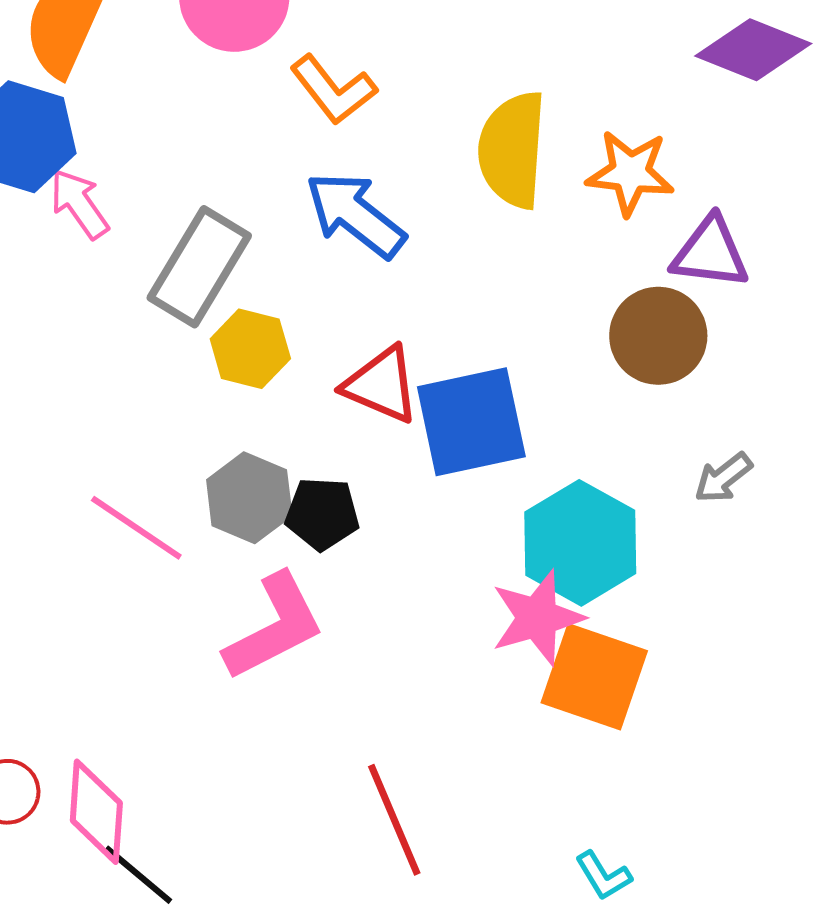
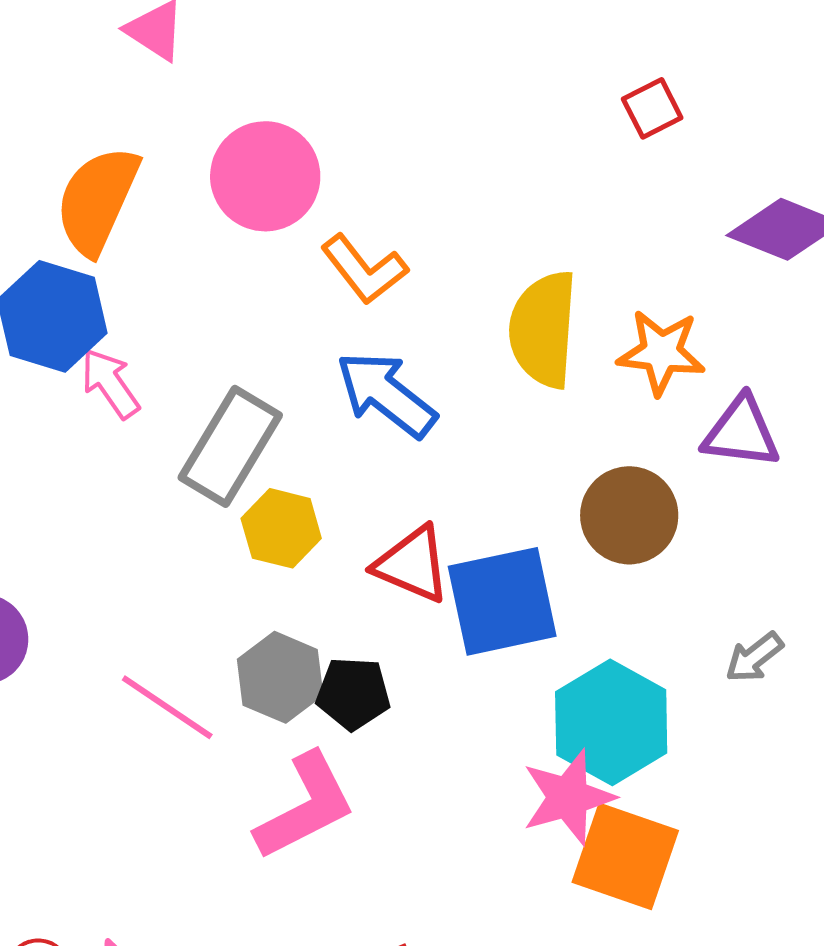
brown circle: (658, 336) -> (629, 515), moved

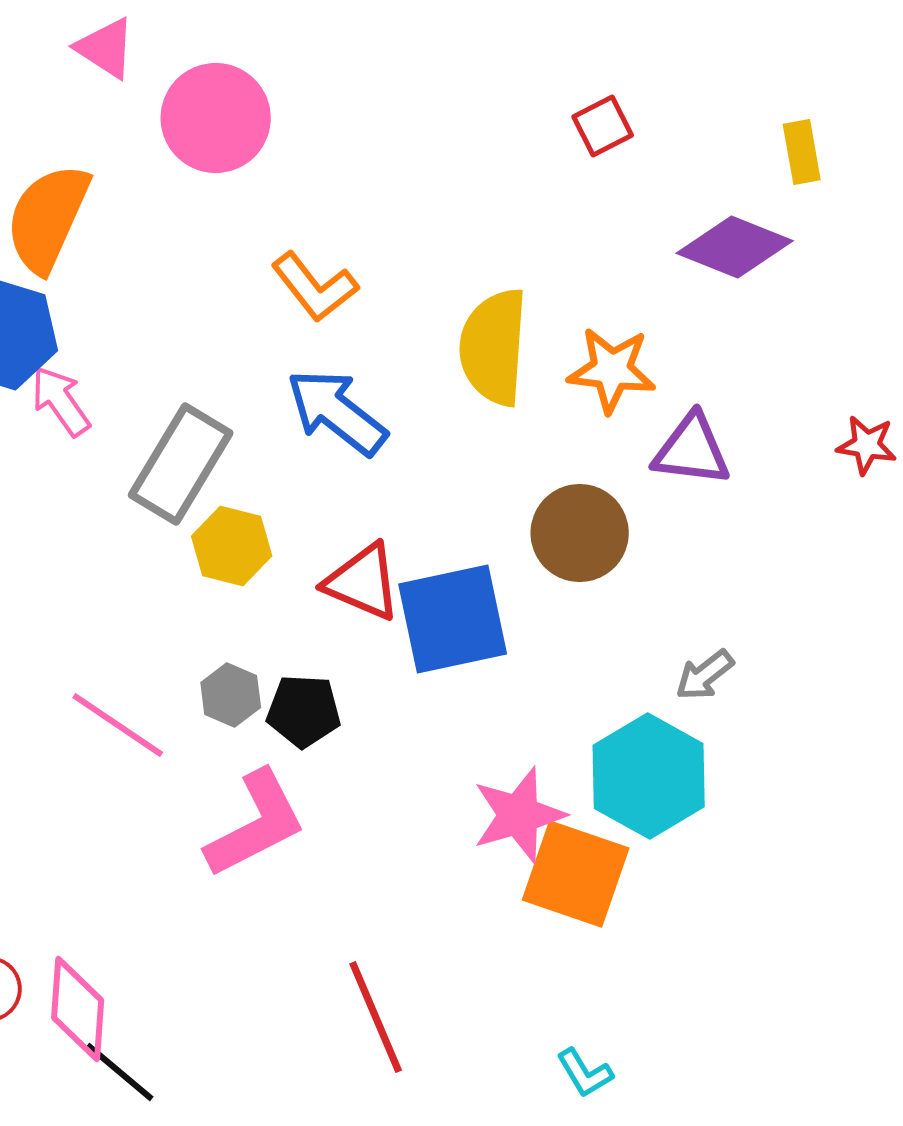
pink circle: (265, 176) -> (216, 118), moved
gray hexagon: (280, 677) -> (231, 695), size x0.7
cyan hexagon: (611, 722) -> (649, 776), moved

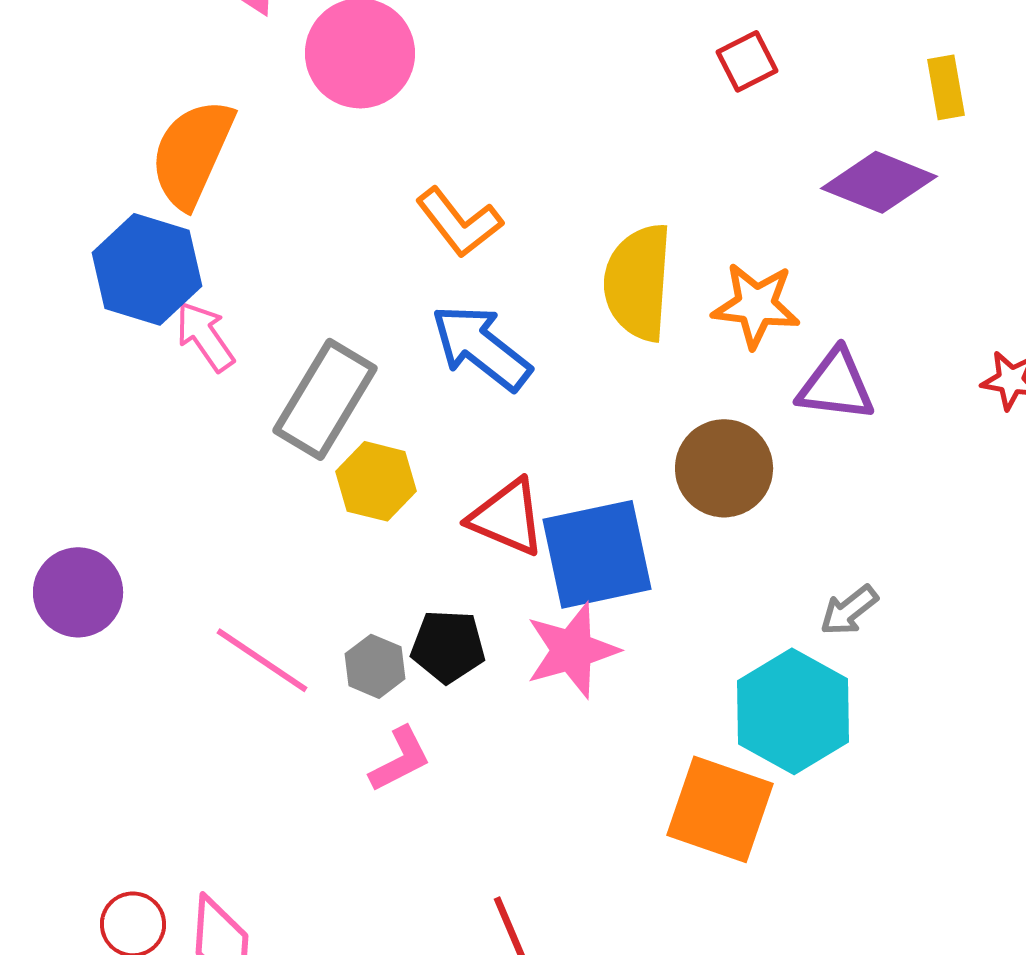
gray hexagon: (231, 695) -> (375, 666), moved
pink star: (519, 815) -> (572, 650), moved
pink L-shape: (256, 824) -> (400, 759), size x0.6

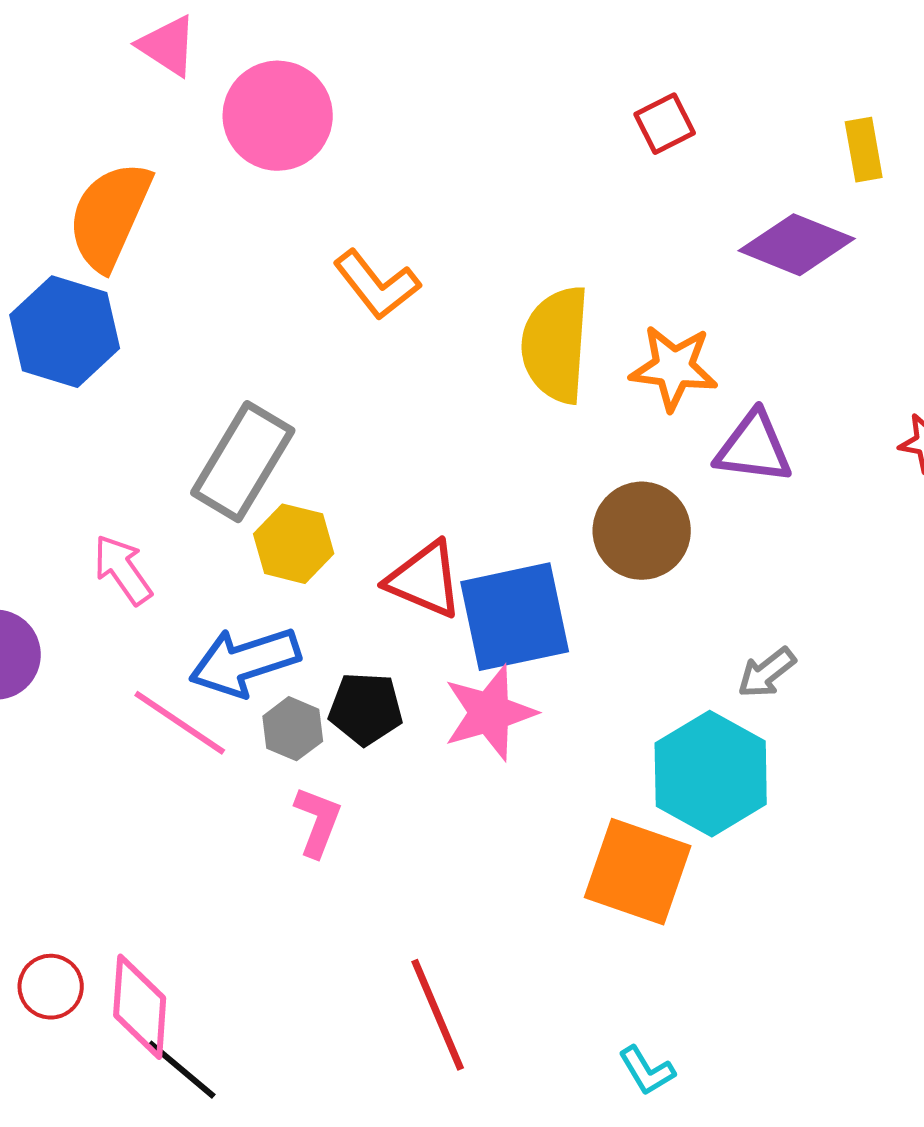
pink arrow: (205, 336) -> (123, 570), moved
blue arrow: (481, 347) -> (245, 662), moved, turned -56
pink L-shape: (400, 759) -> (318, 822), turned -42

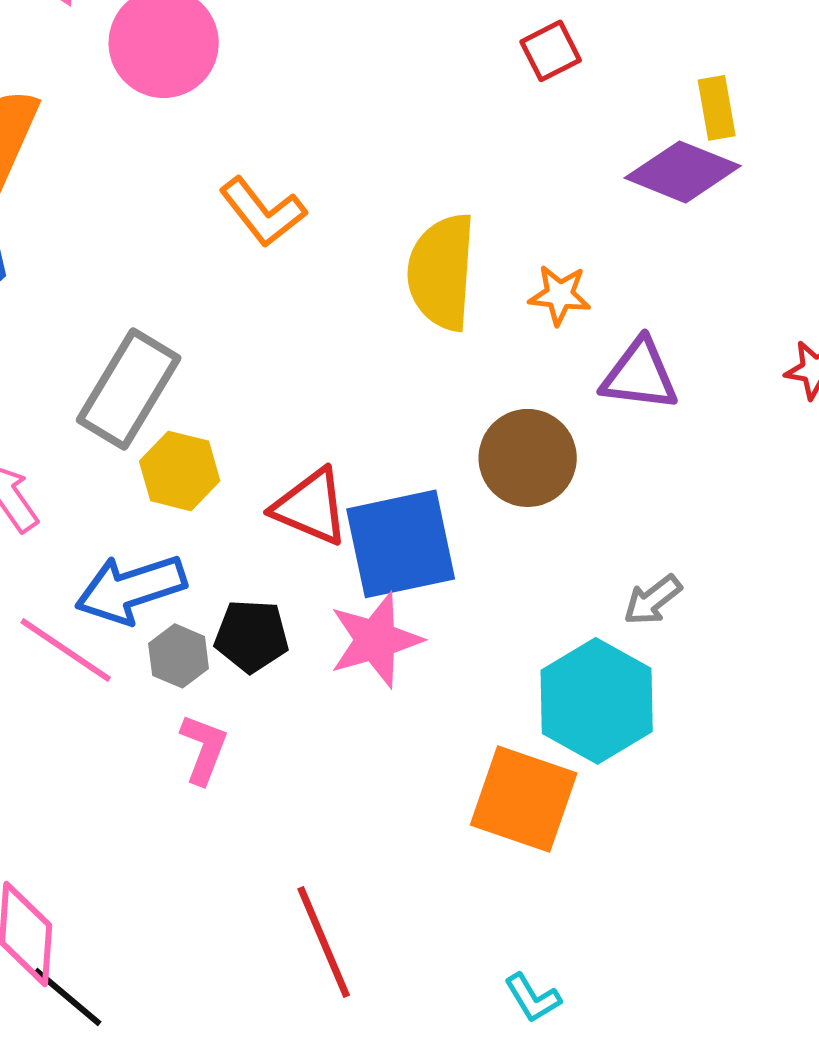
yellow rectangle: (864, 150) -> (717, 108), moved
orange star: (674, 368) -> (560, 295), size x0.7

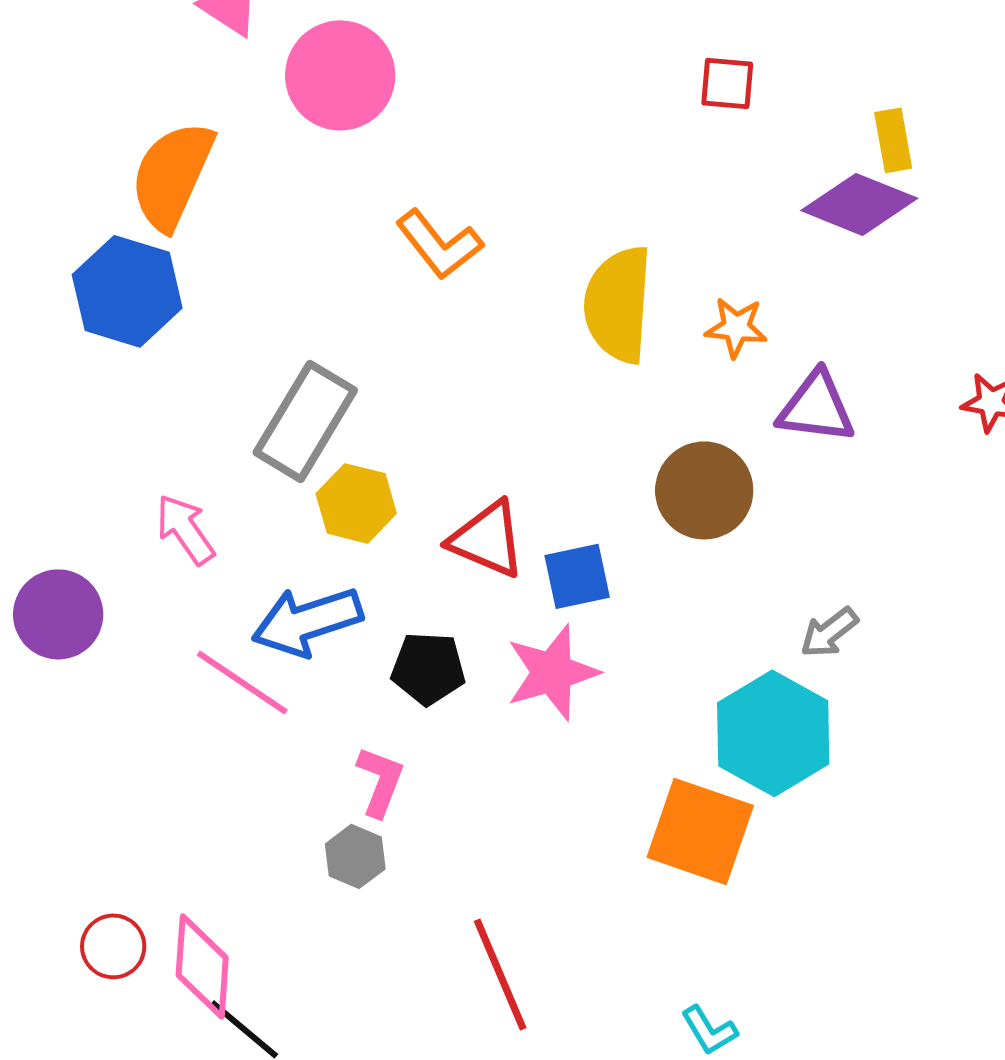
red square: (551, 51) -> (727, 83), turned 32
blue square: (401, 544) -> (577, 576), size x0.6
gray hexagon: (179, 656) -> (355, 856), moved

